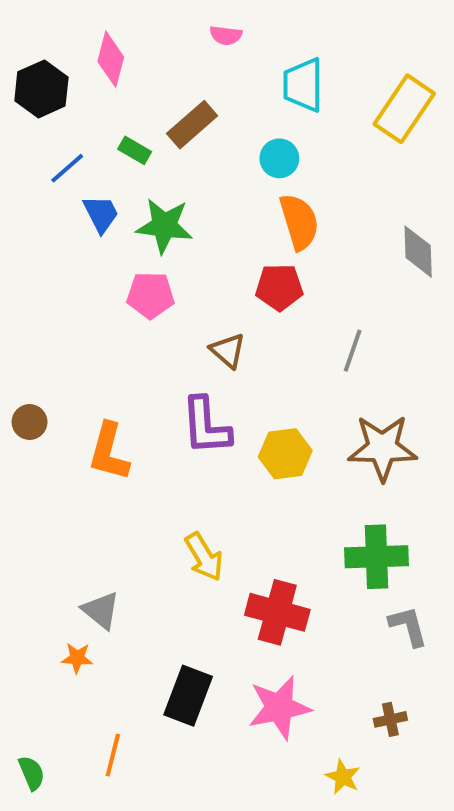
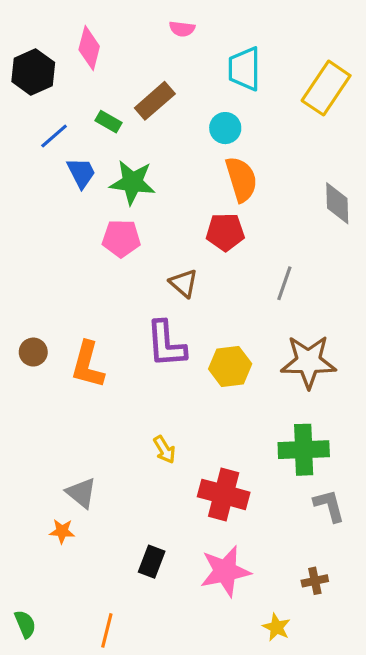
brown circle: (30, 422) -> (33, 352), moved
yellow arrow: (204, 557) -> (164, 450), size x0.7
black rectangle: (188, 696) -> (152, 562), size x0.7
orange line: (113, 755) -> (107, 630), moved

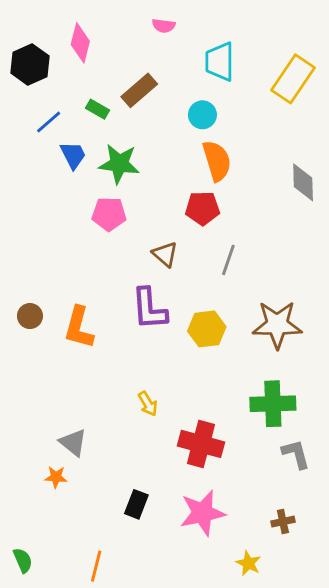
gray line: (284, 283) -> (228, 260), moved

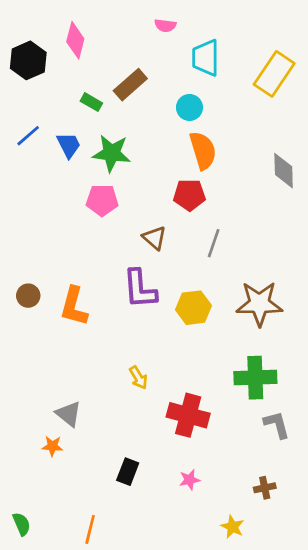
pink semicircle: (164, 26) -> (165, 25), moved
blue line: (49, 122) -> (28, 136), moved
pink star: (202, 513) -> (189, 480), size x0.5

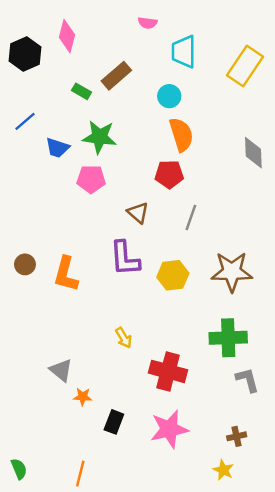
blue trapezoid: (69, 145) -> (57, 148), moved, turned 135
orange star: (52, 446) -> (83, 397), moved
pink star: (189, 480) -> (169, 429), size x2.0
yellow star: (232, 527) -> (223, 470), moved

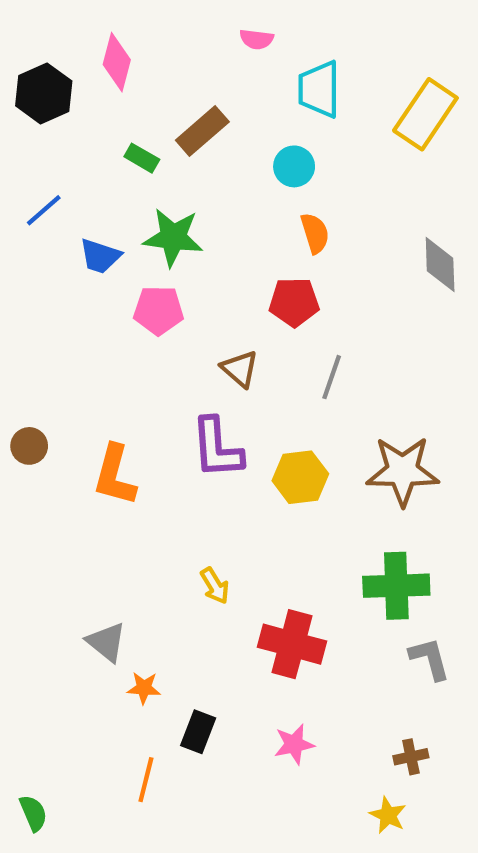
orange semicircle: (181, 135) -> (315, 233), size x0.7
brown circle: (25, 264) -> (29, 446), moved
pink star: (169, 429) -> (294, 744), size x0.6
orange line: (80, 474) -> (146, 780), moved

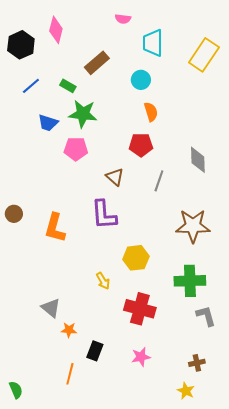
green rectangle: (142, 158) -> (68, 86), moved
blue line: (44, 210) -> (31, 86), moved
gray diamond: (440, 264) -> (198, 160), moved
yellow hexagon: (300, 477) -> (136, 258), moved

